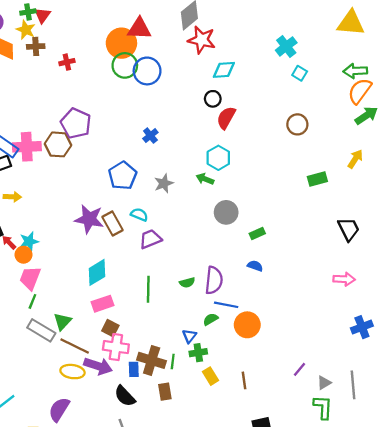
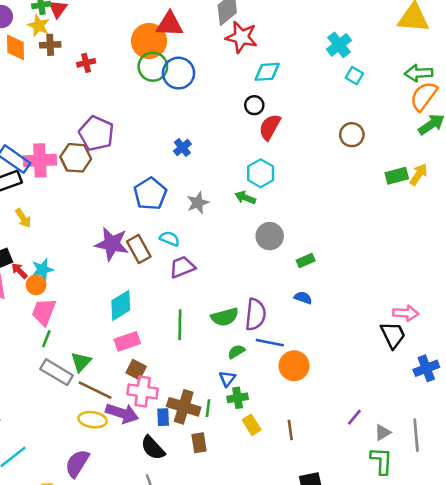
green rectangle: (317, 179) -> (397, 176), moved
yellow arrow: (12, 197) -> (23, 218), turned 54
black trapezoid: (349, 229) -> (393, 335), moved
green semicircle: (187, 283) -> (225, 317), size x1.5
green semicircle: (211, 319) -> (236, 352), moved

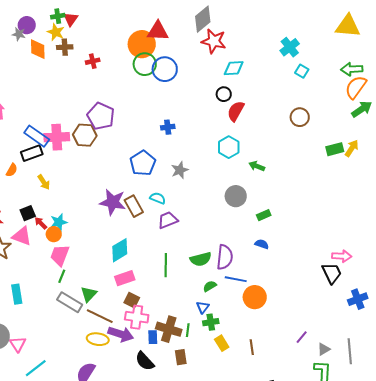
blue cross: (182, 148) -> (168, 127), turned 32
green arrow: (245, 198) -> (257, 166), moved

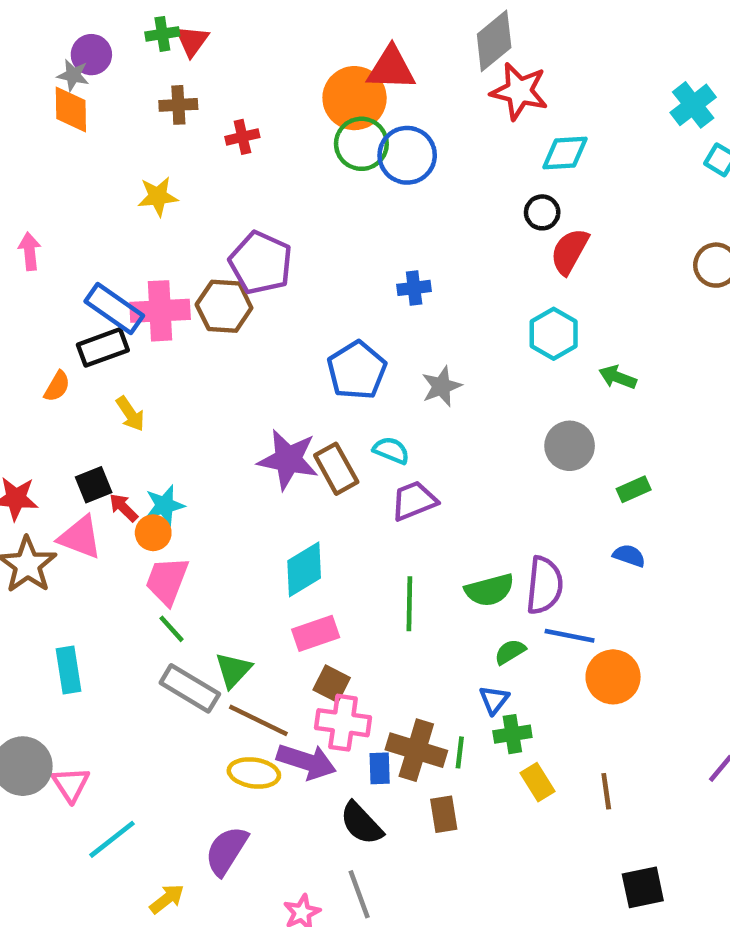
yellow star: (56, 32) -> (158, 196), moved, turned -30
orange diamond: (38, 49) -> (71, 109), moved
green line: (62, 276) -> (171, 629), turned -64

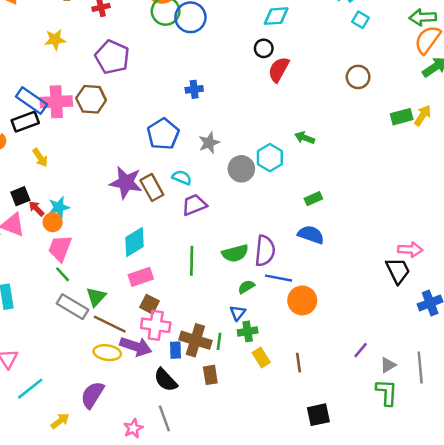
purple pentagon: (261, 263) -> (112, 57), moved
cyan hexagon: (554, 334) -> (270, 158), moved
gray circle: (570, 446) -> (241, 169), moved
blue semicircle: (629, 556) -> (311, 235), size x1.5

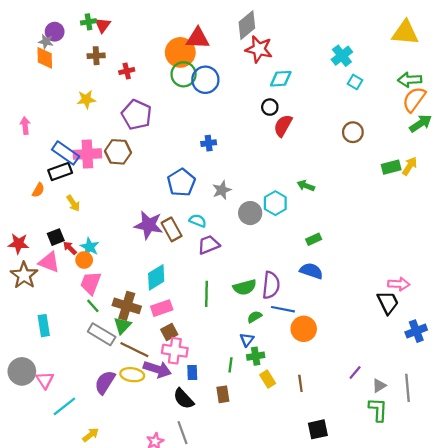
cyan star: (59, 207) -> (90, 247), turned -30
brown square: (149, 304) -> (169, 332), turned 35
brown cross: (195, 340) -> (127, 306), moved
purple semicircle: (92, 395) -> (105, 382), moved

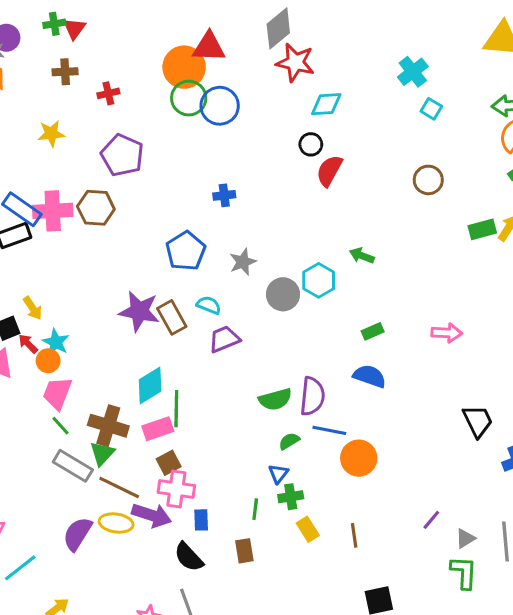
yellow arrow: (73, 203) -> (33, 308), moved
pink arrow: (399, 284) -> (447, 333), moved
green line: (206, 294) -> (176, 409), moved

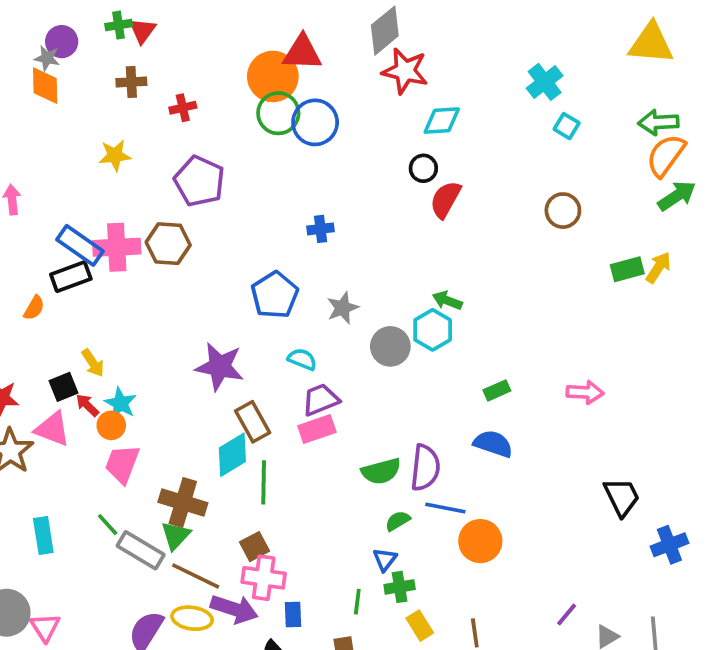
green arrow: (362, 256) -> (447, 301), moved
brown rectangle: (172, 317) -> (253, 422), moved
green line: (60, 426) -> (108, 525), moved
pink rectangle: (158, 429) -> (317, 429), moved

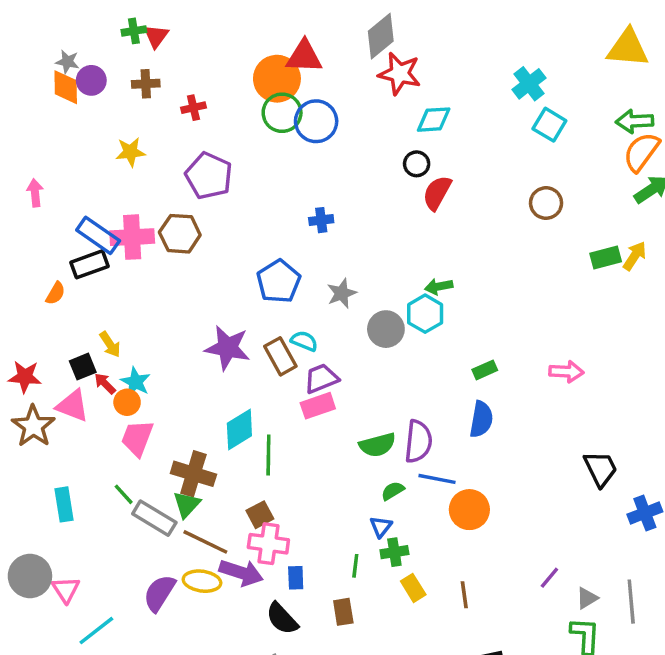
purple circle: (62, 42) -> (91, 80), moved
cyan square: (567, 126) -> (549, 125), size x1.4
green arrow: (447, 301) -> (439, 286), turned -32
brown rectangle: (253, 422) -> (280, 356), moved
blue semicircle: (493, 444) -> (481, 419), turned 81

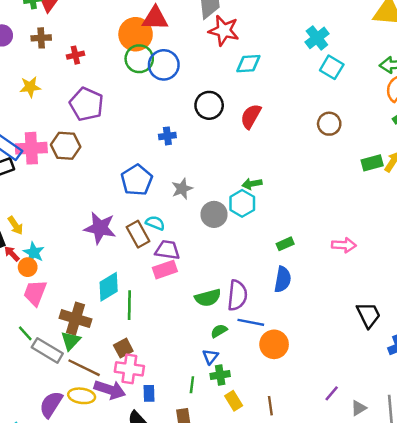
black circle: (417, 164) -> (209, 105), moved, size x1.5
purple trapezoid: (321, 378) -> (167, 250), turned 30

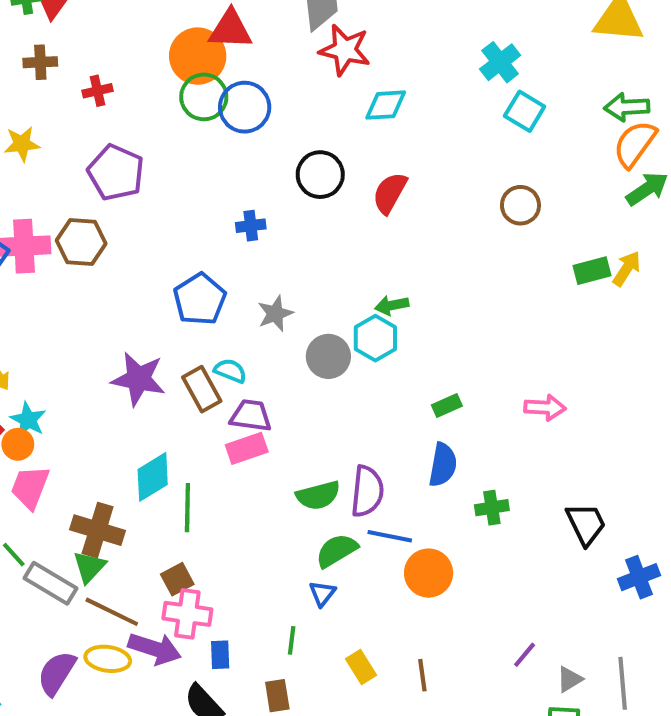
green semicircle: (219, 331) -> (337, 551), size x1.5
green cross: (220, 375) -> (492, 508), moved

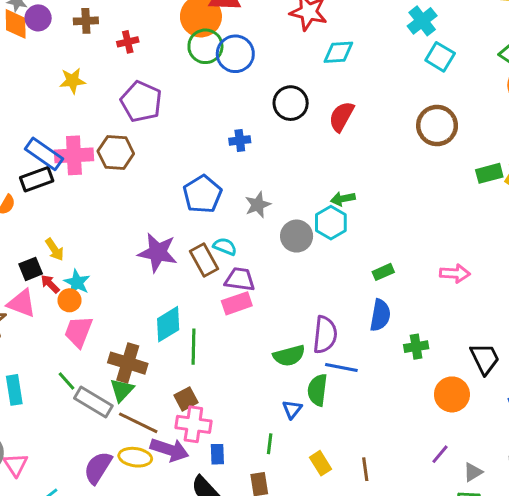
brown circle: (520, 205) -> (437, 125), size x1.4
green semicircle: (318, 495) -> (289, 356), moved
green semicircle: (337, 551) -> (317, 390), moved, turned -52
orange circle: (429, 573) -> (452, 394), moved

